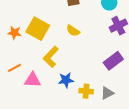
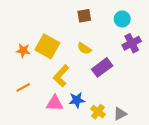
purple rectangle: (113, 61) -> (102, 67), moved
pink triangle: (33, 80) -> (55, 103), moved
yellow cross: (86, 91) -> (98, 112), turned 32

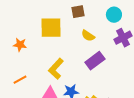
yellow square: (47, 46) -> (51, 28), moved, turned -30
yellow semicircle: (84, 48) -> (88, 36), moved

